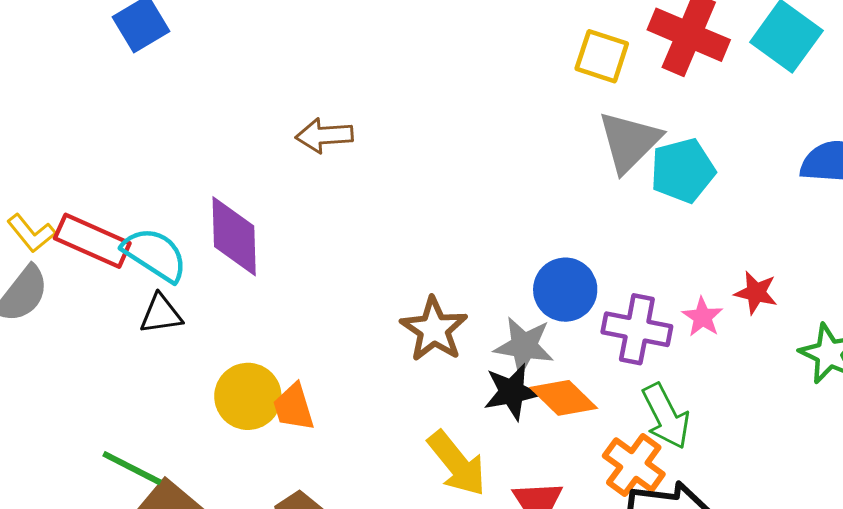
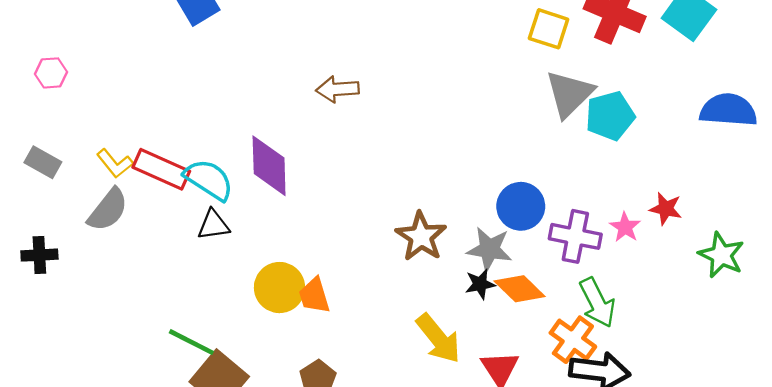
black star: (512, 392) -> (480, 284), size x0.7

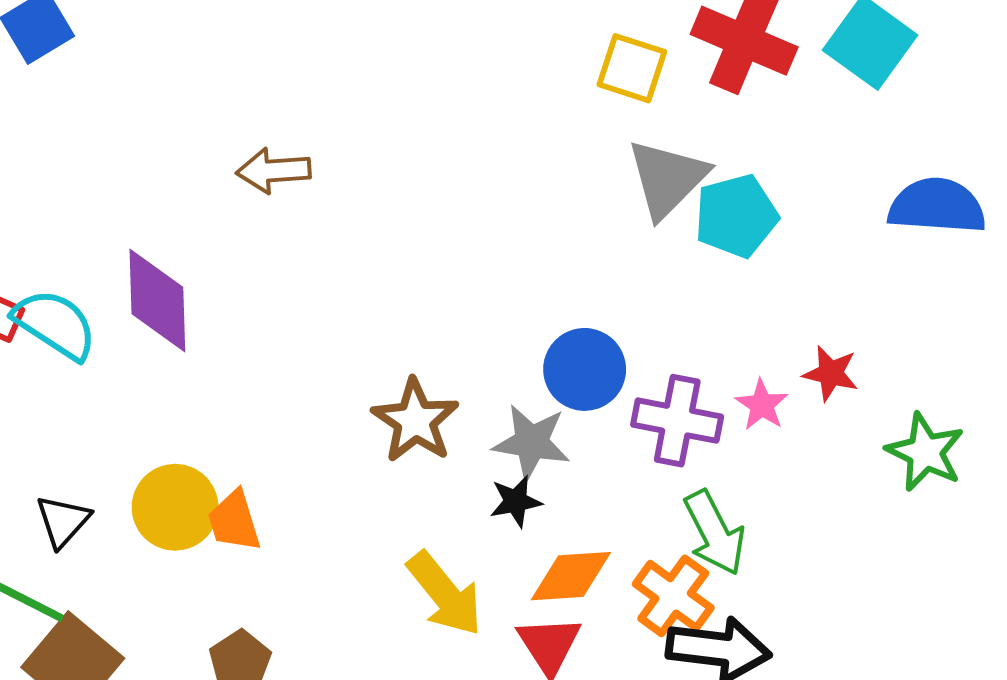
black triangle: (213, 225) -> (63, 521), moved, turned -40
orange diamond: (520, 289) -> (571, 576), moved, turned -48

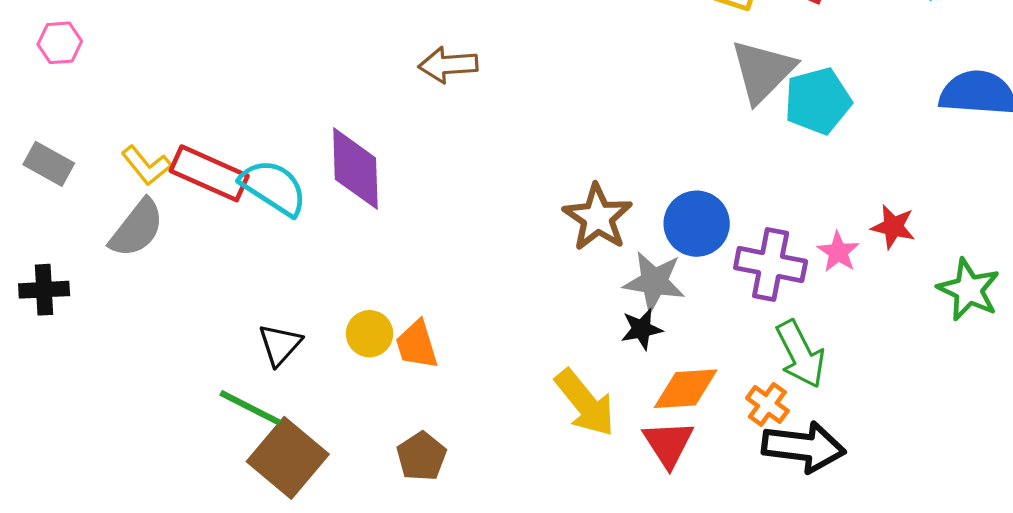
brown star: (415, 421) -> (598, 217), moved
yellow circle: (175, 507) -> (370, 334), size x0.7
orange cross: (673, 596) -> (767, 404), size x0.7

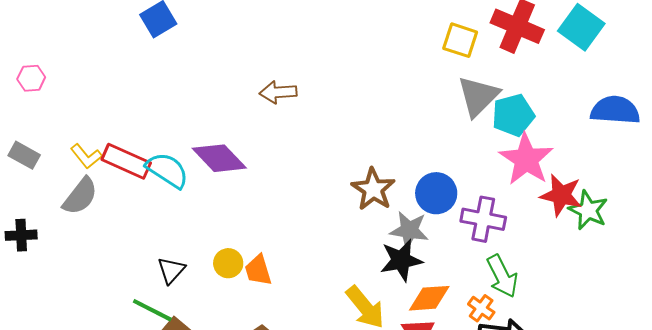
purple diamond: (355, 169) -> (219, 158), turned -42
red star: (893, 227) -> (561, 195), size x1.5
pink star: (838, 252) -> (526, 159), moved, size x2.0
green star: (969, 290) -> (588, 210), moved
black star: (642, 329) -> (401, 260), size x1.6

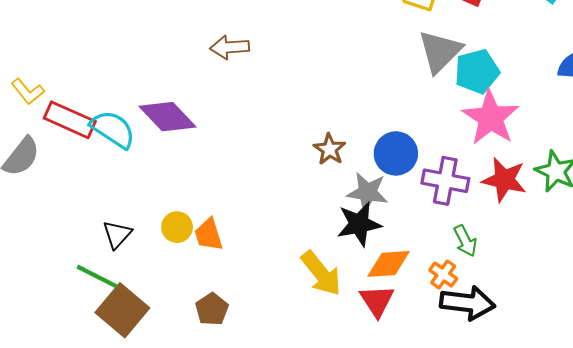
yellow L-shape: (86, 156) -> (28, 91), moved
brown star: (373, 189) -> (330, 149), size x0.7
red star: (561, 195) -> (504, 180), moved
green arrow: (502, 276) -> (465, 241), size x0.7

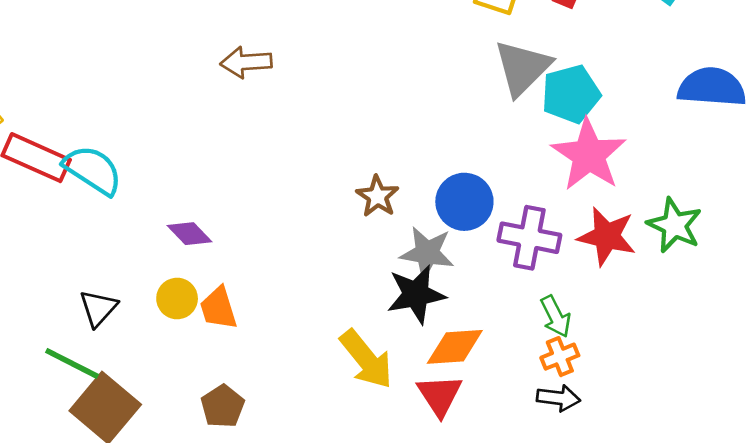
purple diamond: (168, 117) -> (189, 234), moved, size x0.6
orange cross: (443, 274) -> (560, 357), moved, turned 32
black arrow: (467, 303) -> (558, 398), size x0.6

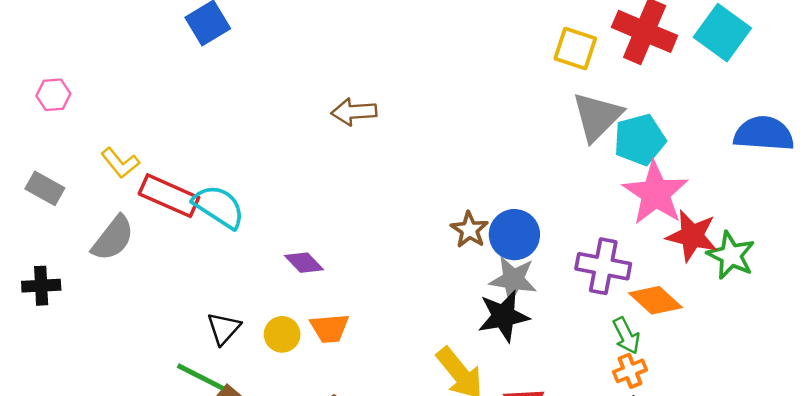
blue circle: (464, 202) -> (514, 235), moved
red star: (607, 236) -> (692, 236), moved
yellow circle: (177, 299) -> (282, 334), moved
orange trapezoid: (219, 308) -> (330, 328), turned -78
orange diamond: (455, 347) -> (656, 300), moved, turned 46

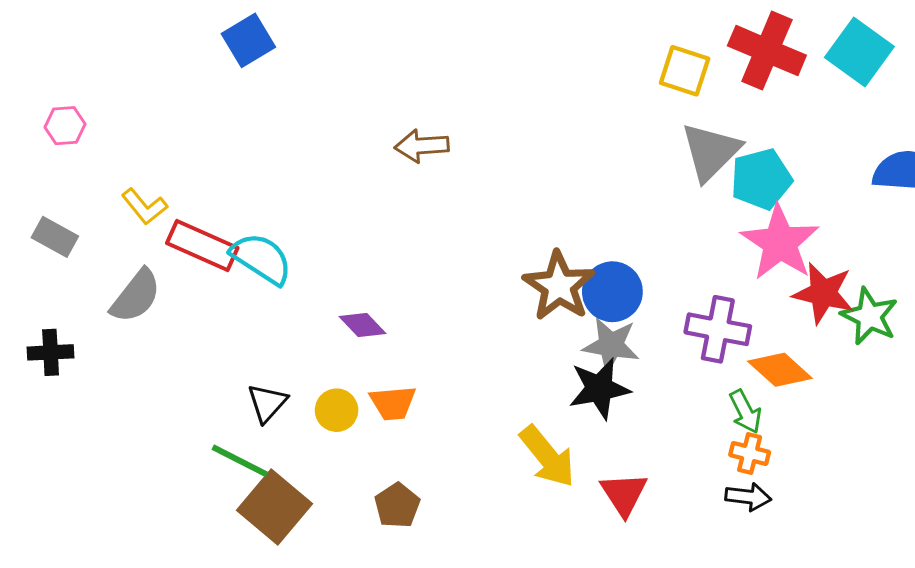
brown star: (469, 230) -> (559, 286), size x1.6
orange cross: (630, 371) -> (750, 454), turned 36

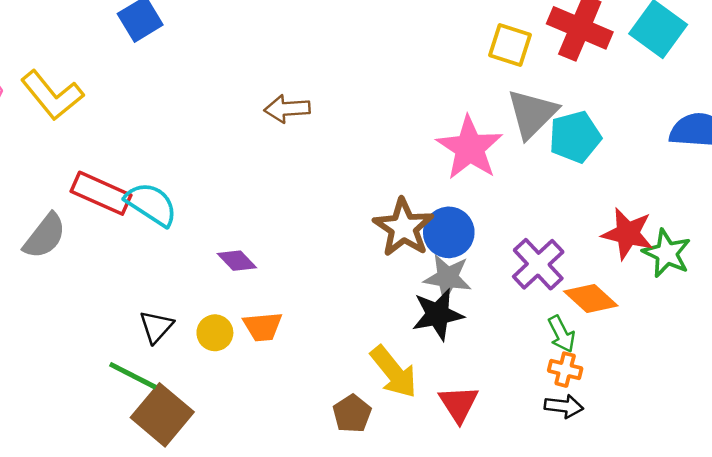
yellow L-shape: (144, 207) -> (52, 95), moved, size x1.6
pink star: (780, 243) -> (470, 148), moved
purple cross: (718, 329) -> (538, 264), turned 36
brown pentagon: (397, 505) -> (352, 414), moved

